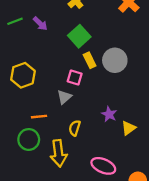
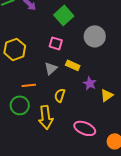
yellow rectangle: (90, 60) -> (73, 65), moved, turned -40
pink square: (75, 77) -> (56, 43), moved

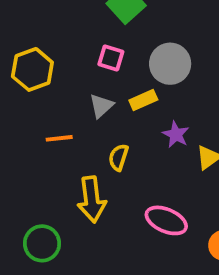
gray circle: (95, 36) -> (170, 64), moved
yellow rectangle: (73, 65) -> (143, 100), turned -48
green circle: (20, 105) -> (42, 243), moved

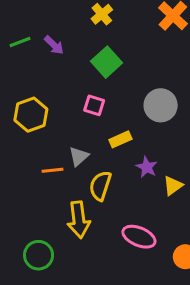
gray circle: (170, 64) -> (161, 105), moved
gray triangle: (101, 106) -> (79, 156), moved
yellow semicircle: (118, 157) -> (100, 186), size x1.4

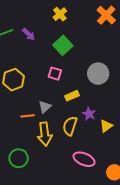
yellow semicircle: (100, 186) -> (70, 126), moved
yellow arrow: (79, 220) -> (45, 134), moved
green circle: (39, 255) -> (19, 158), moved

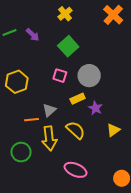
gray circle: (98, 74) -> (89, 76), moved
purple star: (89, 114) -> (95, 108), moved
yellow semicircle: (70, 126) -> (76, 130), turned 114
green circle: (19, 158) -> (21, 152), moved
pink ellipse: (84, 159) -> (76, 170), moved

